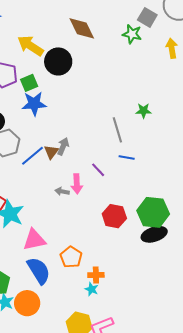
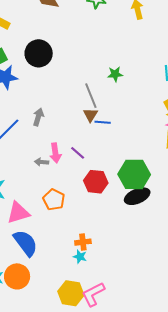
black circle: (58, 61) -> (39, 53), moved
brown triangle: (51, 152) -> (91, 115), moved
purple line: (98, 170) -> (78, 153), moved
orange pentagon: (71, 257) -> (54, 200), moved

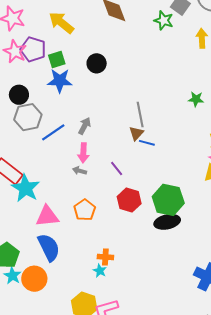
black circle: (39, 53) -> (97, 63), size x0.7
green star: (115, 74) -> (196, 99), moved
pink arrow: (55, 153) -> (83, 153), moved

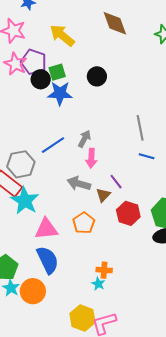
black circle: (19, 95) -> (41, 79), moved
gray hexagon: (28, 117) -> (21, 164), moved
brown triangle: (136, 133) -> (103, 195), moved
pink arrow: (83, 153) -> (91, 158), moved
gray arrow: (79, 171) -> (79, 184), size x1.6

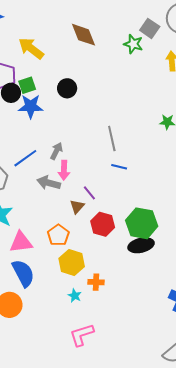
gray arrow: (79, 184) -> (49, 183), moved
orange cross: (104, 270) -> (96, 282), moved
yellow hexagon: (82, 318) -> (72, 262), moved

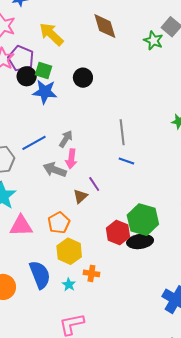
green square: (27, 85) -> (44, 70), turned 30
red hexagon: (103, 224) -> (118, 233), moved
blue semicircle: (23, 273) -> (40, 275), moved

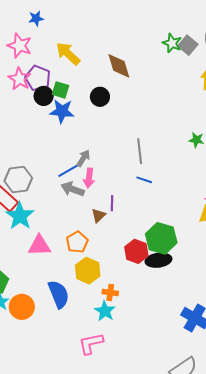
brown diamond: (105, 26) -> (119, 66), moved
green star: (153, 41) -> (172, 43), moved
blue line: (34, 143) -> (70, 170), moved
purple line: (94, 184) -> (112, 203), turned 35
cyan star: (69, 285) -> (105, 311), moved, size x1.5

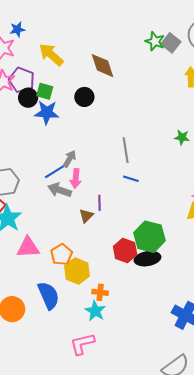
blue star: (36, 18) -> (17, 29), moved
orange pentagon: (77, 242) -> (61, 255), moved

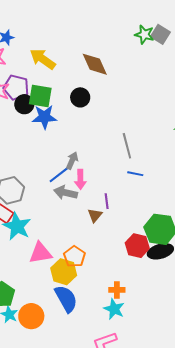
green square: (45, 91) -> (40, 96), size x1.4
yellow hexagon: (77, 271) -> (64, 272), moved

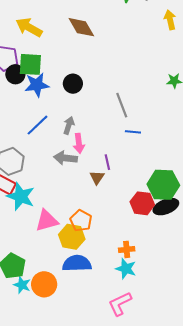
black circle: (80, 97) -> (73, 84), moved
blue line: (60, 174) -> (37, 125), moved
blue semicircle: (66, 299) -> (77, 263), turned -56

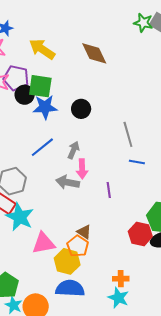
brown triangle: (97, 177) -> (84, 232), moved, turned -35

